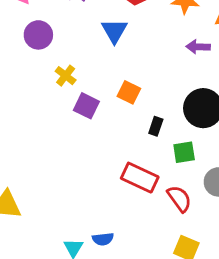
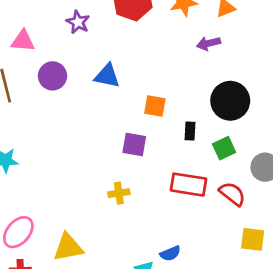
blue triangle: (114, 31) -> (107, 76), moved, turned -32
yellow cross: (66, 76) -> (119, 193), moved, turned -30
purple square: (86, 106) -> (134, 145), moved

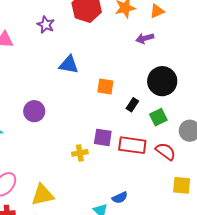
purple circle: (52, 76) -> (34, 111), moved
black rectangle: (190, 131) -> (132, 105), turned 32
purple square: (134, 145) -> (103, 137), moved

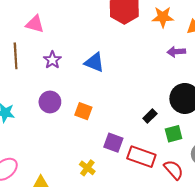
purple star: (46, 25) -> (52, 60), moved
orange square: (105, 87) -> (83, 111), moved
yellow cross: (80, 153) -> (87, 168), moved, turned 35

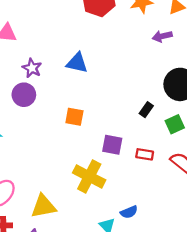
purple circle: (50, 102) -> (24, 95), moved
red rectangle: (141, 157) -> (145, 154), size x0.6
yellow cross: (87, 168) -> (89, 176), size x1.8

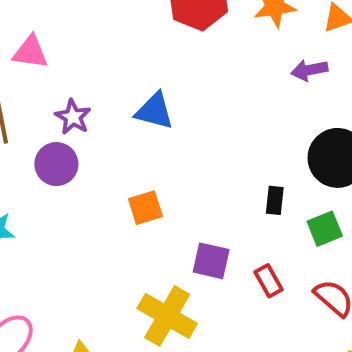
black rectangle: (146, 110) -> (275, 200), turned -32
orange square: (74, 117) -> (145, 208), turned -30
red rectangle: (145, 154) -> (268, 281), turned 49

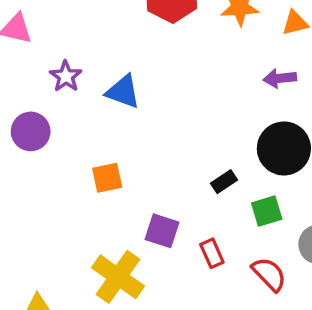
purple arrow: (309, 70) -> (280, 78), moved
purple star: (73, 117) -> (66, 76), moved
black rectangle: (275, 200) -> (224, 182), turned 45

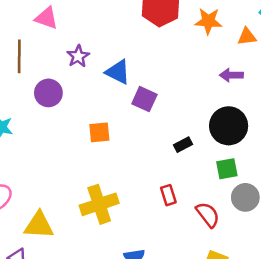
green square: (267, 211) -> (227, 169), moved
purple square: (162, 231) -> (144, 99), moved
yellow cross: (118, 277) -> (99, 204), turned 30

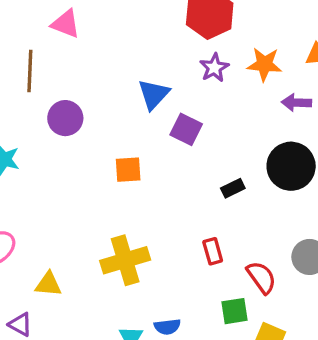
orange star: (208, 21) -> (264, 64), moved
purple star: (78, 56) -> (214, 68), moved
blue triangle: (118, 72) -> (154, 94), turned 44
green square: (227, 169) -> (234, 311), moved
yellow triangle: (39, 225) -> (48, 284), size x0.7

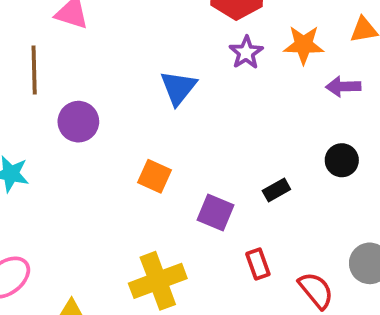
purple square: (186, 129) -> (216, 213), moved
black circle: (291, 166) -> (342, 160), size x0.6
orange square: (128, 170) -> (155, 176), turned 32

